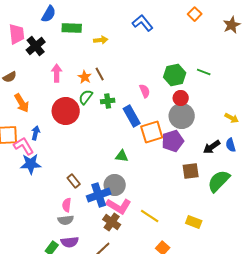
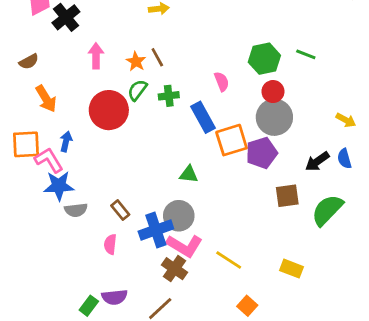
gray semicircle: (66, 220) -> (76, 210), moved

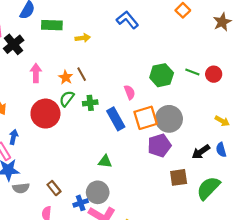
red circle: (273, 92) -> (214, 74), moved
orange square: (232, 140) -> (146, 118), moved
blue cross: (156, 230) -> (81, 203), size x0.6

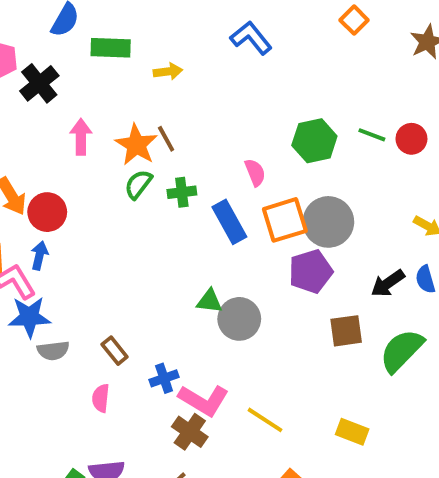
orange star: (66, 77) -> (136, 145), size x1.5
red circle: (45, 114) -> (47, 212), moved, size x0.7
gray circle: (98, 192) -> (239, 319), moved

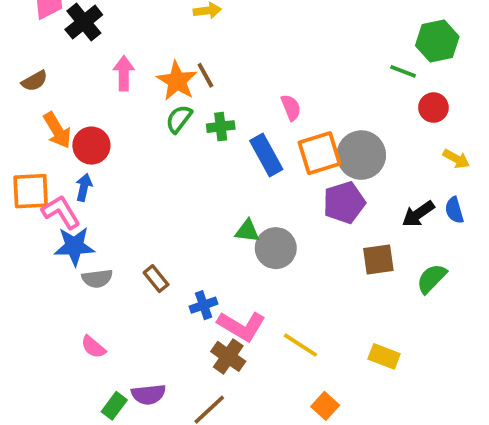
red circle: (411, 139) -> (433, 108), moved
green hexagon: (314, 141) -> (437, 41), moved
green semicircle: (402, 351) -> (432, 279), size x0.7
pink semicircle: (101, 398) -> (93, 347), moved, turned -56

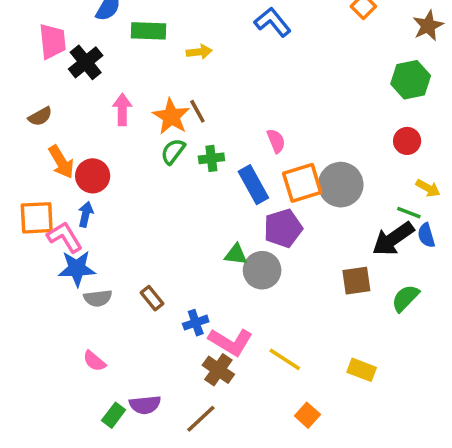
green line: (403, 71) -> (409, 213), moved
purple pentagon: (344, 203) -> (283, 228), moved
black arrow: (418, 214) -> (393, 239), size x1.4

